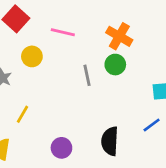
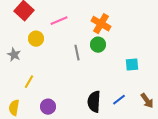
pink line: (63, 32) -> (59, 21), turned -36
blue line: (152, 125) -> (119, 100), moved
purple circle: (61, 148) -> (48, 107), moved

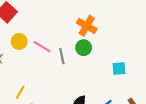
pink line: (59, 21) -> (42, 47), moved, turned 54
yellow line: (29, 82) -> (20, 92), moved

